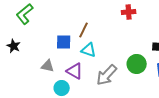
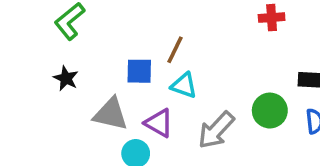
red cross: (129, 12) -> (272, 18), moved
black star: (14, 46) -> (66, 78), moved
gray triangle: (48, 66) -> (111, 114), size x1.5

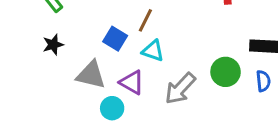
blue square: (139, 71) -> (115, 39), turned 30
black star: (66, 78) -> (53, 45), turned 30

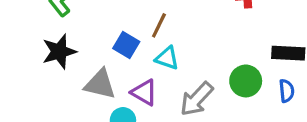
black star: (53, 45) -> (59, 52), size x1.5

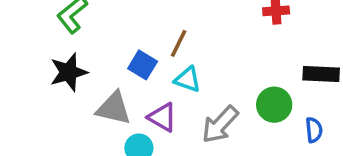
blue semicircle: (287, 91) -> (314, 130), moved

